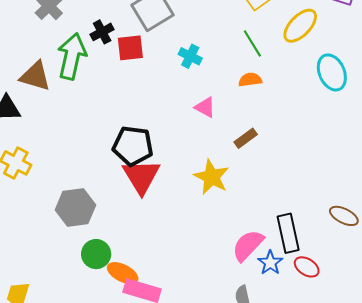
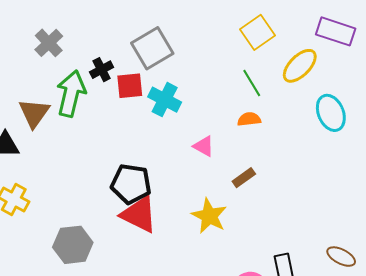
cyan cross: (190, 56) -> (165, 100), moved, size x1.4
brown triangle: (35, 76) -> (34, 113), turned 48
red triangle: (141, 176) -> (139, 214), turned -33

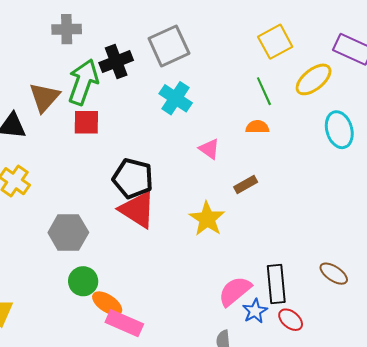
gray cross: (49, 43) -> (67, 29), turned 36
black cross: (102, 70) -> (116, 62), size x1.4
red square: (130, 86) -> (86, 122), moved

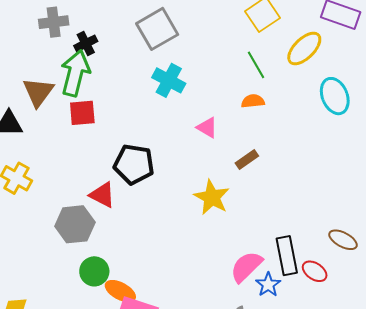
black cross: (116, 62) -> (86, 44), moved, size x0.7
red triangle: (137, 210) -> (102, 195), moved, size x0.7
red ellipse: (291, 320) -> (315, 271), moved

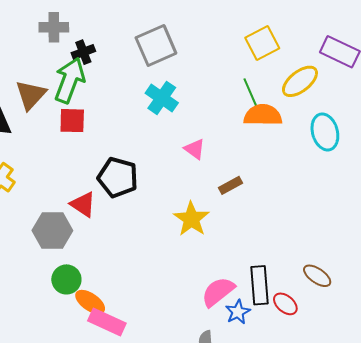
orange semicircle: (253, 101) -> (263, 115), moved, size x1.6

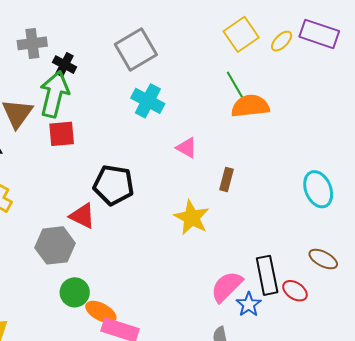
black cross: (83, 52) -> (65, 65), turned -35
yellow ellipse: (300, 81) -> (282, 41), moved, size x0.6
cyan ellipse: (325, 132) -> (318, 189), moved
brown rectangle: (230, 185) -> (226, 179), turned -40

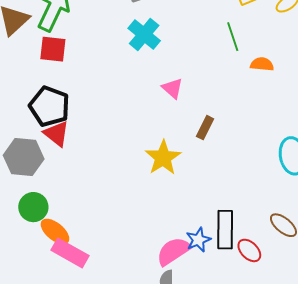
orange semicircle: (250, 106) -> (262, 64), moved, size x0.6
black pentagon: (114, 185) -> (49, 106), moved
pink semicircle: (227, 287) -> (173, 251), moved
blue star: (249, 304) -> (198, 240), moved

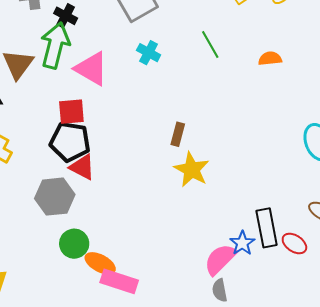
cyan cross: (144, 35) -> (149, 53), size x0.7
green line: (233, 37) -> (210, 44), moved
red square: (53, 49) -> (71, 112), moved
pink triangle: (172, 88) -> (91, 69), moved, size x1.6
brown rectangle: (205, 128) -> (178, 134), moved

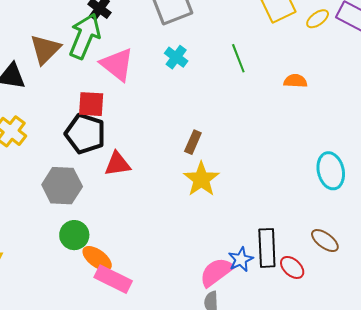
red triangle: (82, 167) -> (117, 164), moved, turned -44

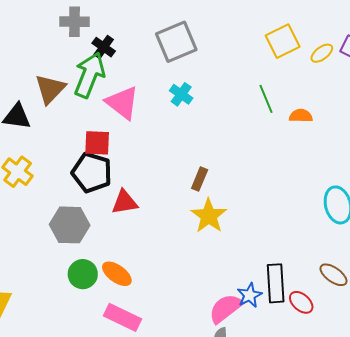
green line: (238, 58) -> (266, 99), moved
orange ellipse: (97, 258) -> (117, 274), moved

